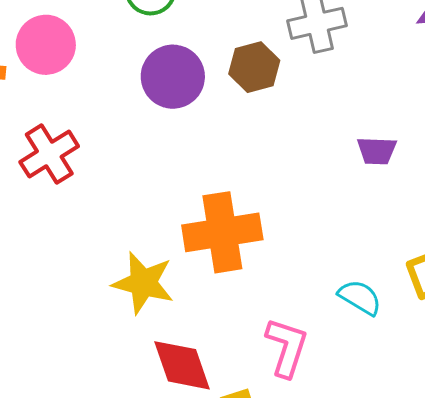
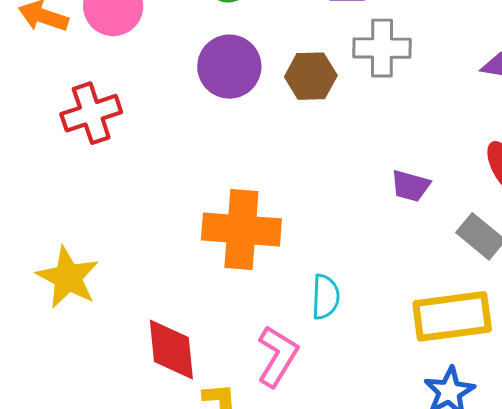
yellow star: (143, 283) -> (68, 278), moved
cyan semicircle: (360, 297) -> (325, 297), moved, turned 48

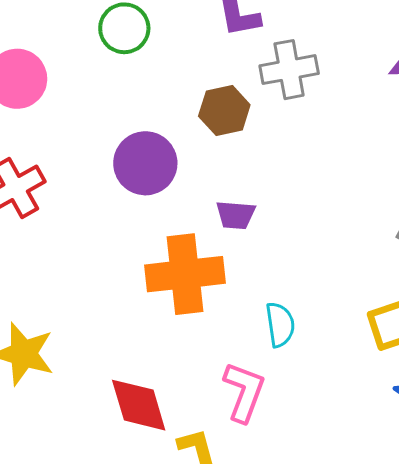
purple circle: (229, 67) -> (145, 163), moved
purple trapezoid: (410, 186) -> (236, 215), moved

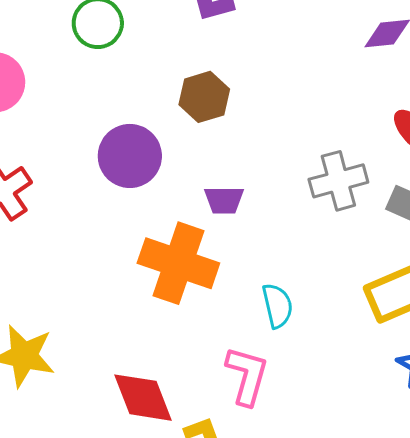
gray cross: (289, 70) -> (338, 181), moved
orange cross: (185, 274) -> (178, 263), turned 30

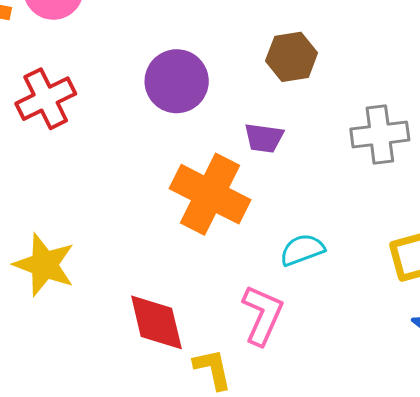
brown hexagon: (204, 97) -> (292, 57), moved
cyan semicircle: (277, 306) -> (302, 250), turned -105

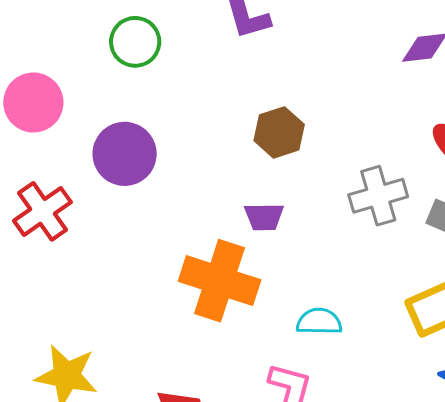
purple circle: (177, 81) -> (125, 154), moved
cyan semicircle: (302, 250) -> (319, 321), turned 30

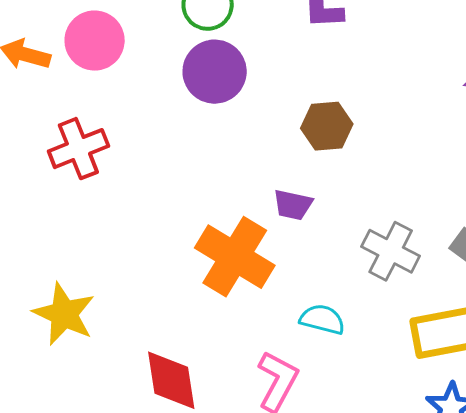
purple circle: (125, 154) -> (215, 72), moved
gray cross: (378, 196) -> (391, 251), moved, turned 30

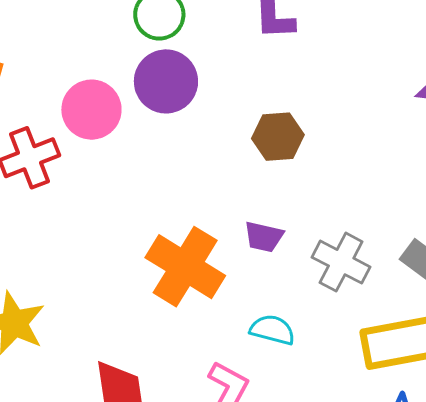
pink circle: (95, 41) -> (91, 110), moved
purple trapezoid: (293, 205) -> (264, 237), moved

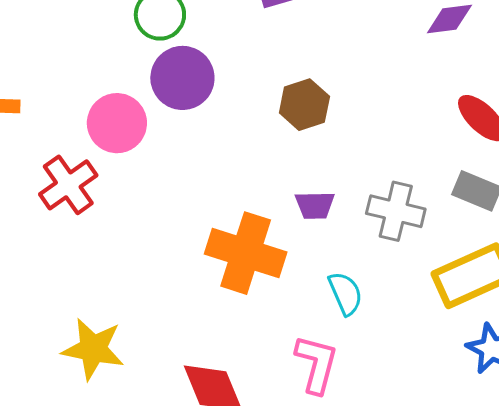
cyan semicircle: (272, 330) -> (345, 293), turned 66

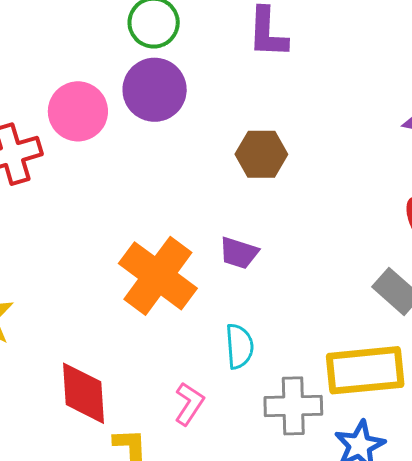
gray cross: (396, 211) -> (293, 406), moved, turned -34
pink L-shape: (316, 364) -> (189, 404), size x0.7

